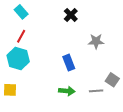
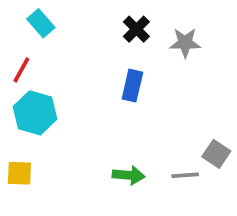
red line: (21, 36) -> (21, 70), moved
gray star: (96, 41) -> (185, 43), moved
blue rectangle: (69, 63) -> (132, 86), moved, turned 35

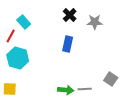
cyan rectangle: (41, 23) -> (24, 22), moved
gray line: (185, 175) -> (85, 89), moved

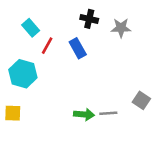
black cross: (70, 15) -> (89, 19), turned -32
red line: (11, 36) -> (47, 46), moved
blue rectangle: (68, 44) -> (78, 48), moved, turned -42

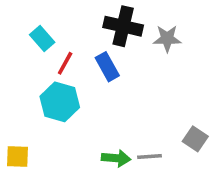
black cross: (89, 19) -> (123, 26), size x1.5
cyan hexagon: (23, 74) -> (60, 102), moved

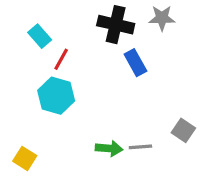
gray star: (167, 39) -> (162, 18), moved
blue rectangle: (107, 67) -> (135, 63), moved
yellow square: (18, 156) -> (25, 158), moved, turned 30

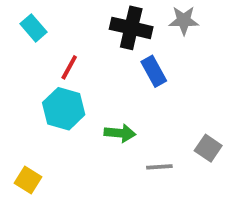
cyan rectangle: (40, 36) -> (34, 28), moved
green arrow: (109, 148) -> (120, 133), moved

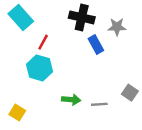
gray star: (184, 20) -> (117, 27), moved
cyan rectangle: (34, 28) -> (21, 17), size x1.5
green arrow: (120, 133) -> (71, 100), moved

